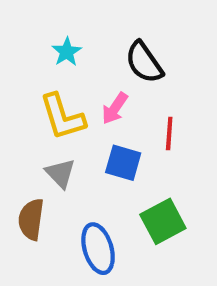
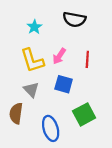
black semicircle: (144, 62) -> (74, 19), moved, turned -45
red line: (169, 133) -> (87, 59), moved

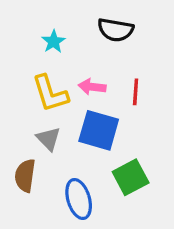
pink arrow: (59, 56) -> (92, 87), turned 63
blue square: (64, 84) -> (99, 130), size x1.4

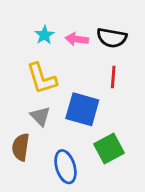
black semicircle: (115, 30) -> (112, 38), moved
pink arrow: (92, 87) -> (77, 39), moved

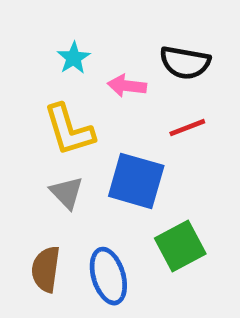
pink arrow: (77, 39) -> (127, 86), moved
red line: (113, 77) -> (187, 128), turned 65
brown semicircle: (21, 147) -> (46, 269), moved

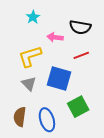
cyan star: (74, 58) -> (33, 17), moved
yellow L-shape: (69, 130) -> (30, 56), turned 90

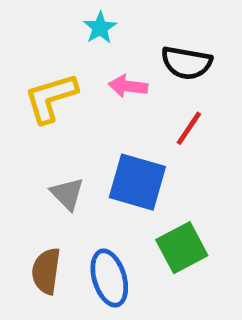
cyan star: (33, 17) -> (100, 28), moved
red line: (81, 55) -> (189, 128), turned -35
yellow L-shape: (30, 56) -> (51, 98), moved

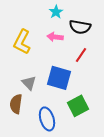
cyan star: (100, 28) -> (56, 12), moved
yellow L-shape: (51, 98) -> (22, 42), turned -45
brown semicircle: (46, 271) -> (16, 104), moved

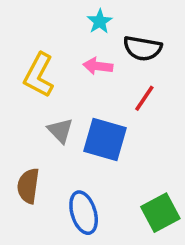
gray triangle: (29, 83) -> (60, 130), moved
green square: (78, 106) -> (160, 213), moved

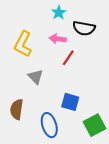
red line: (144, 98) -> (68, 58), moved
blue square: (105, 139) -> (70, 102), moved, size x0.7

